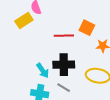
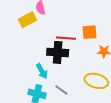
orange square: (87, 28) -> (90, 32), turned -35
black cross: (64, 65) -> (58, 52), moved

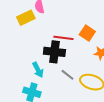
orange square: (90, 32) -> (87, 33), turned 35
gray line: (61, 90) -> (68, 75), moved

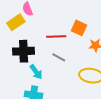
black cross: (54, 52) -> (24, 51), moved
gray line: (68, 75) -> (59, 57), moved

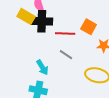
yellow rectangle: (16, 22) -> (26, 16), turned 60
black cross: (24, 51) -> (42, 21), moved

